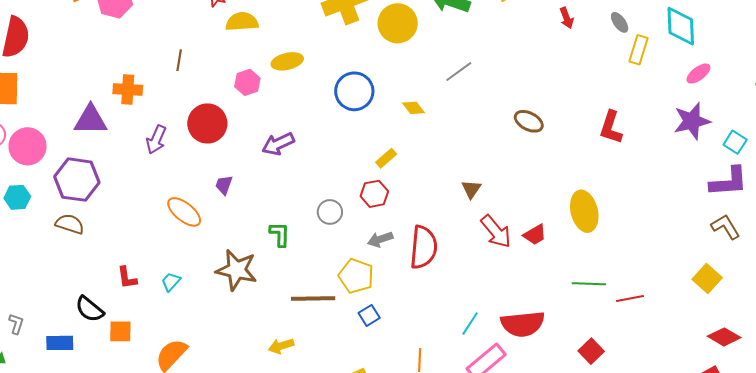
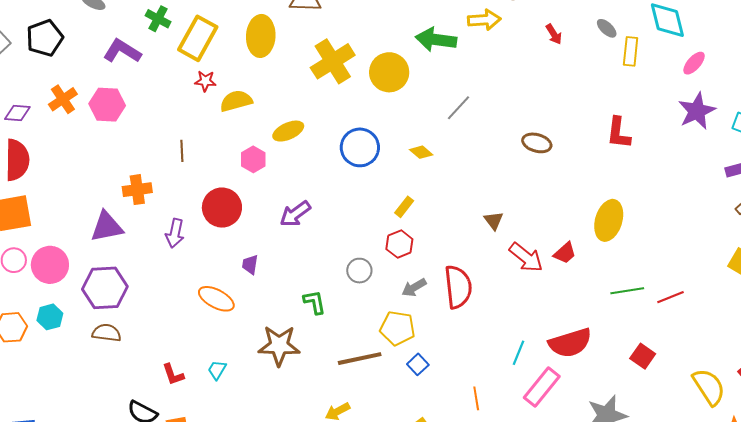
yellow ellipse: (584, 211) -> (609, 220), turned 42

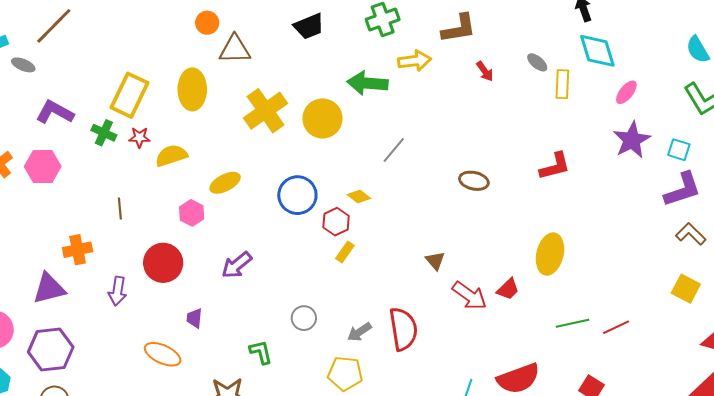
green cross: (158, 19) -> (104, 133), moved
red L-shape: (619, 133) -> (555, 166), turned -108
red hexagon: (399, 244) -> (336, 222), moved

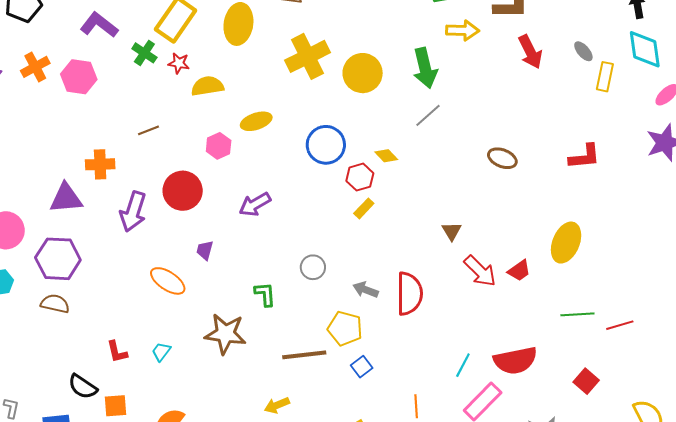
red arrow: (485, 71) -> (530, 52), size x1.6
green arrow: (367, 83) -> (425, 68), moved, turned -117
brown line: (120, 209) -> (148, 130), turned 65
purple arrow: (118, 291) -> (133, 212), size x1.4
gray arrow: (359, 332) -> (366, 290), turned 45

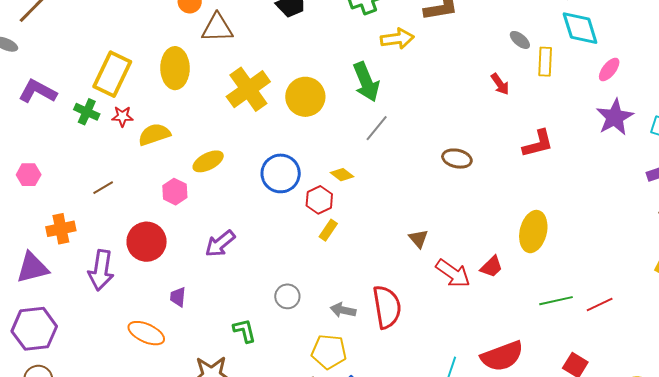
red arrow: (530, 52) -> (500, 84), moved, size x0.7
pink hexagon: (79, 77) -> (29, 175), moved, size x0.7

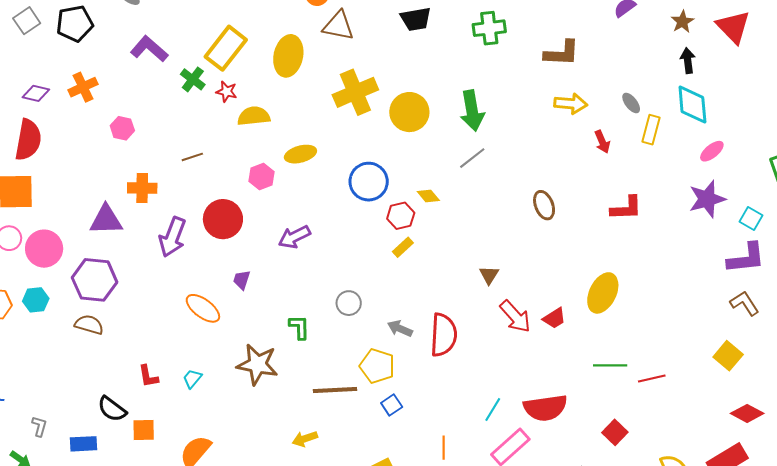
yellow arrow: (397, 39) -> (571, 104), moved
brown ellipse: (457, 159) -> (544, 205), turned 44

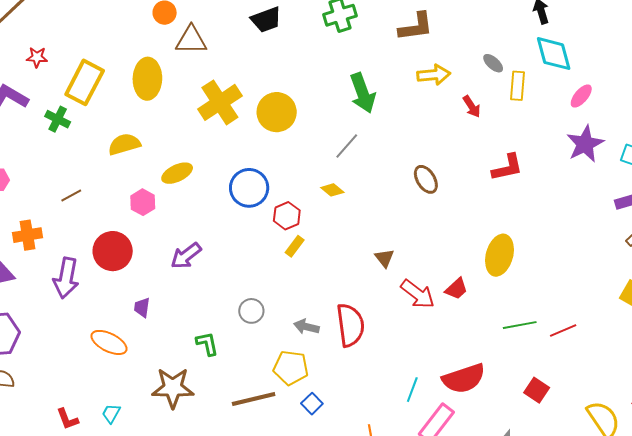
red star: (227, 92) -> (37, 57), moved
green arrow: (472, 111) -> (363, 93), moved
yellow diamond: (428, 196) -> (332, 190), moved

